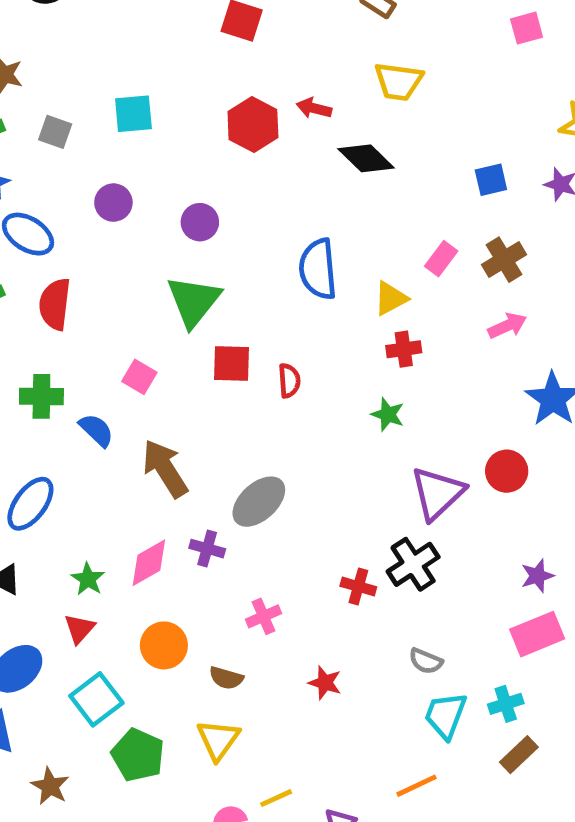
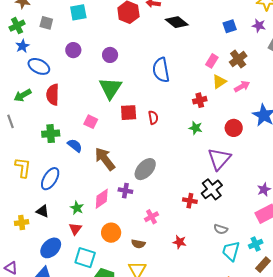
yellow triangle: (391, 298) -> (219, 82), moved
red circle: (507, 471) -> (234, 128), moved
cyan square: (96, 699) -> (85, 258), turned -30

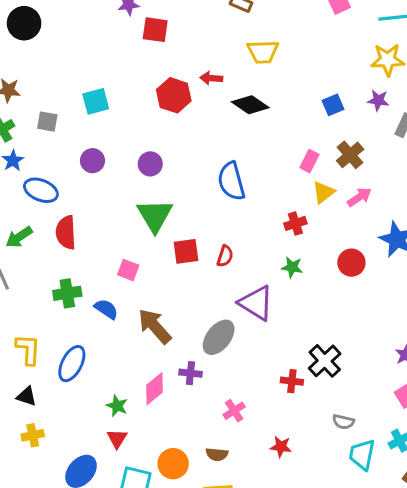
red semicircle: (153, 118) -> (225, 256), turned 32
purple triangle: (219, 159) -> (256, 303), moved, turned -35
black triangle: (43, 211) -> (27, 396), moved
orange circle: (111, 233) -> (173, 464), moved

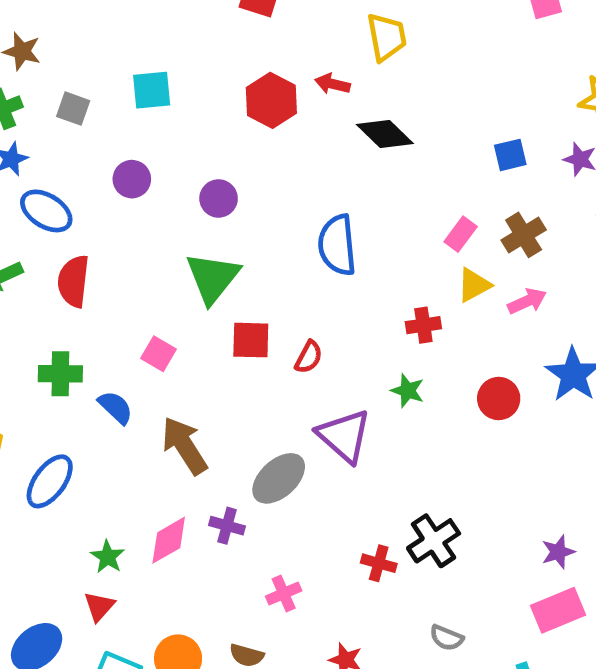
yellow trapezoid: (263, 52) -> (387, 37), moved, turned -108

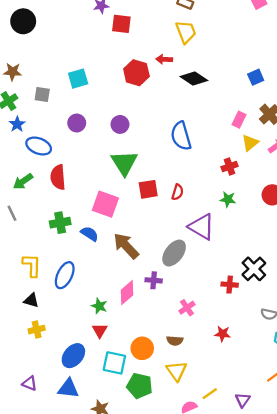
pink square: (159, 354) -> (105, 204), size x1.6

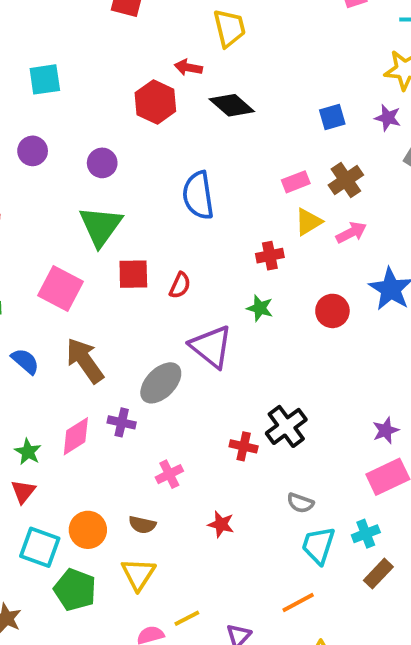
red hexagon: (136, 73) -> (155, 102), moved
pink rectangle: (239, 120) -> (296, 182), turned 35
blue semicircle: (90, 234) -> (25, 361), moved

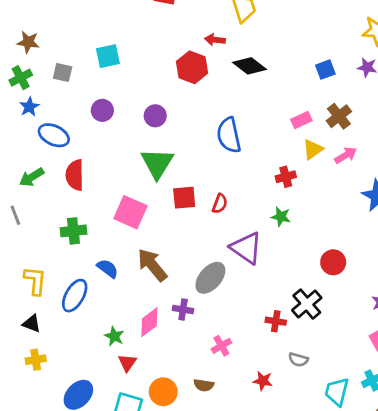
red circle: (332, 311) -> (333, 262), moved
red triangle: (23, 492) -> (127, 363), moved
gray semicircle: (300, 503) -> (298, 360), moved

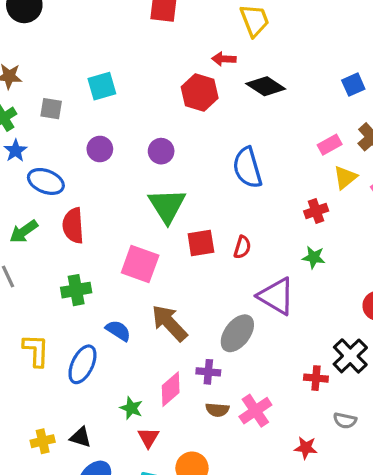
black triangle: (32, 324) -> (81, 437), moved
pink cross: (221, 346) -> (255, 411), size x1.4
brown semicircle: (204, 385) -> (217, 410), moved

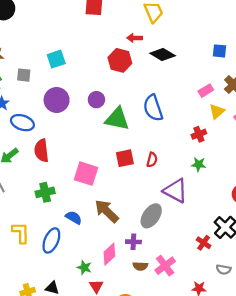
blue square: (353, 85) -> (220, 51), turned 32
purple circle: (100, 149) -> (57, 100), size x1.5
green triangle: (167, 206) -> (117, 119), moved, turned -44
red cross: (316, 378) -> (204, 243), turned 32

